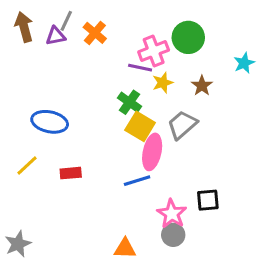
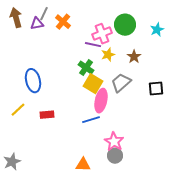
cyan star: (244, 63) -> (157, 30), moved
blue ellipse: (50, 122) -> (33, 81), turned 65
black square: (208, 200) -> (156, 89), moved

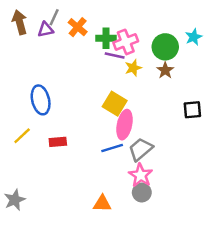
green circle: (125, 25) -> (165, 47), moved
green cross: (86, 68) -> (106, 38), moved, turned -35
gray trapezoid: (121, 83) -> (141, 149), moved

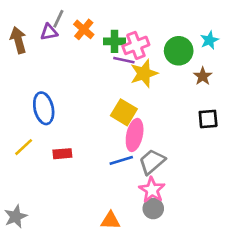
brown arrow: (20, 22) -> (18, 40), moved
yellow star: (133, 68) -> (144, 74), size x1.5
brown star: (165, 70) -> (203, 76), moved

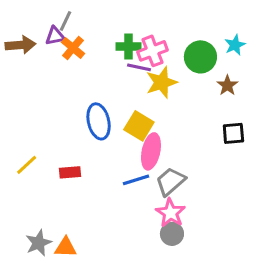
orange cross: (84, 29) -> (73, 48), moved
brown arrow: (18, 40) -> (21, 45), turned 100
blue ellipse: (44, 108) -> (99, 121), moved
gray star: (16, 217) -> (39, 243), moved
orange triangle: (110, 221) -> (66, 247), moved

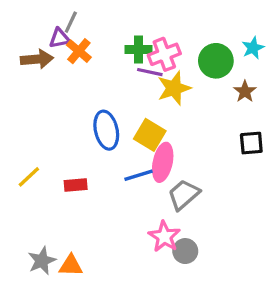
brown arrow: (21, 45) -> (37, 59), moved
blue line: (136, 180) -> (138, 175), moved
pink star: (170, 213) -> (164, 237), moved

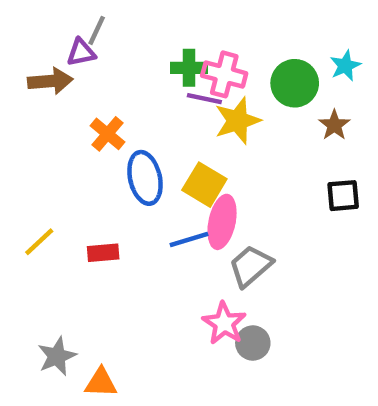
orange cross: (79, 51) -> (108, 134), moved
pink cross: (164, 54) -> (224, 74), turned 36
orange triangle: (71, 266) -> (101, 383), moved

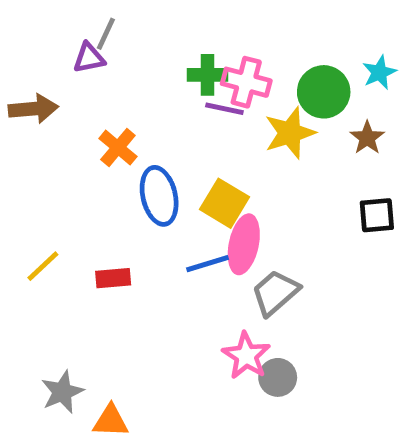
brown arrow: (50, 81) -> (33, 109), moved
yellow star: (237, 121) -> (290, 133), moved

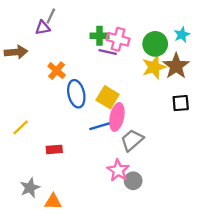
yellow star: (290, 133) -> (154, 67), moved
brown star: (367, 138) -> (176, 66), size x1.6
red rectangle: (113, 278) -> (54, 149), moved

